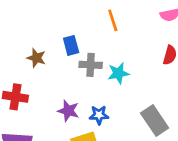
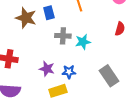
blue rectangle: (71, 45) -> (49, 13), moved
brown star: (36, 58) -> (26, 18), moved, size x1.5

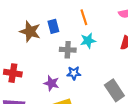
cyan star: (83, 42) -> (88, 41), moved
blue star: (69, 72) -> (74, 73), moved

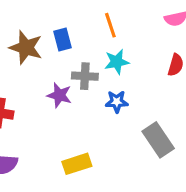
blue star: (74, 73) -> (117, 102), moved
purple star: (51, 83) -> (59, 95), moved

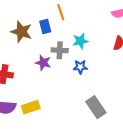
orange line: (110, 25) -> (61, 12), moved
gray rectangle: (158, 140) -> (96, 107), moved
yellow rectangle: (77, 164) -> (31, 107), moved

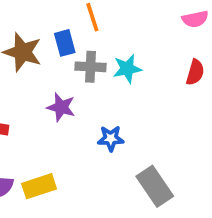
gray cross: (60, 50) -> (90, 67), moved
blue star: (80, 67) -> (111, 138), moved

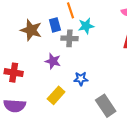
cyan star: (127, 69) -> (86, 26), moved
yellow rectangle: (39, 186) -> (56, 95), moved, turned -30

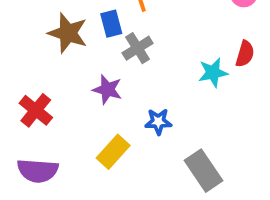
cyan star: (86, 26) -> (213, 73), moved
gray cross: (69, 38) -> (138, 48), turned -35
red cross: (14, 73) -> (36, 110), turned 30

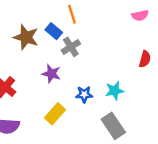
blue rectangle: (111, 24) -> (54, 31), turned -35
red semicircle: (245, 54) -> (145, 59), moved
cyan star: (213, 73) -> (115, 91), moved

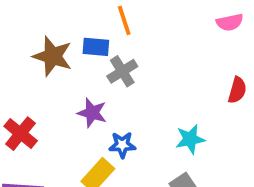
blue rectangle: (54, 31) -> (96, 47), turned -35
blue star: (84, 94) -> (122, 145), moved

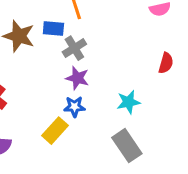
purple star: (92, 113) -> (77, 78), moved

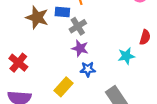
cyan star: (128, 102) -> (126, 56), moved
blue star: (74, 107) -> (88, 69), moved

